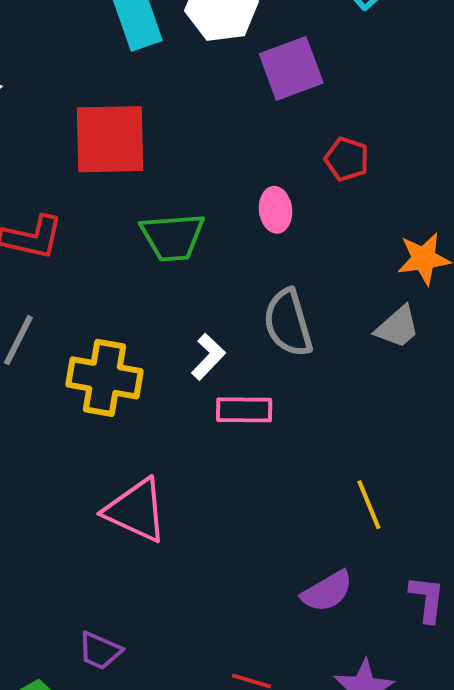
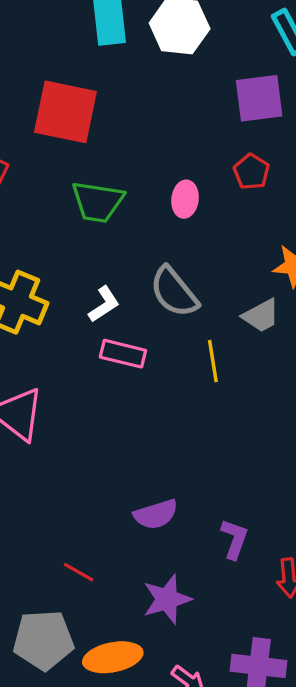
purple square: (291, 68) -> (259, 98), moved
gray semicircle: (288, 323) -> (174, 292), turned -36
yellow line: (369, 505) -> (213, 361), moved

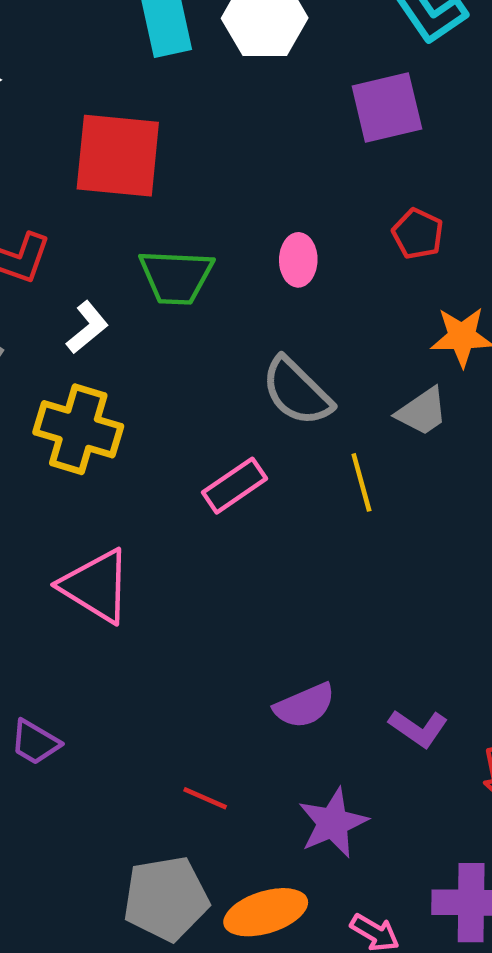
red pentagon: (251, 172) -> (418, 234), moved
white L-shape: (104, 304) -> (87, 327), moved
pink rectangle: (123, 354) -> (234, 486), turned -42
purple L-shape: (234, 539) -> (418, 728), turned 111

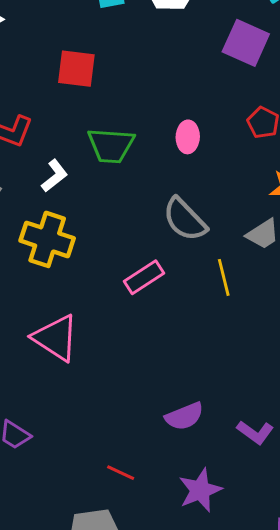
purple square: (387, 107) -> (246, 43), turned 36
red square: (118, 156) -> (76, 69), size x0.7

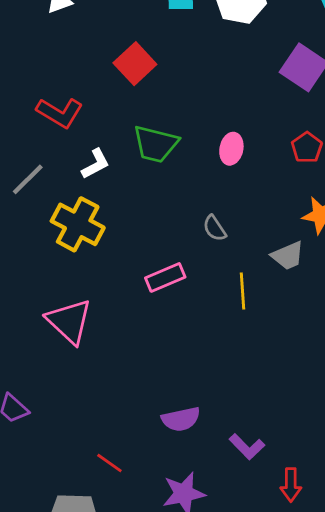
red square: (76, 69) -> (135, 64), turned 30
gray semicircle: (185, 219) -> (214, 228), size x0.6

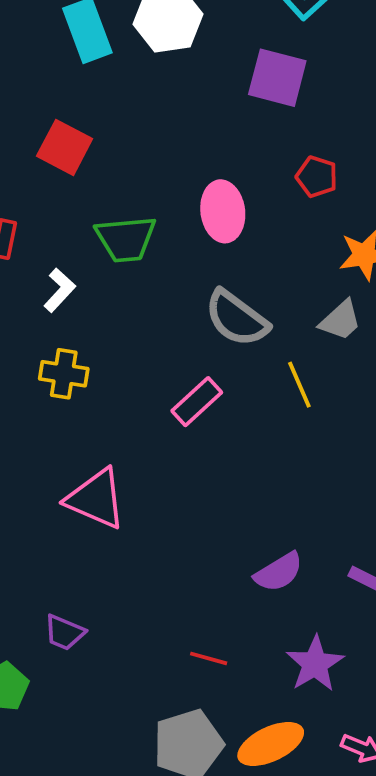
pink ellipse: (231, 149) -> (223, 211), size x1.4
yellow cross: (78, 224) -> (64, 374), size x0.7
gray semicircle: (214, 228) -> (237, 318), size x1.8

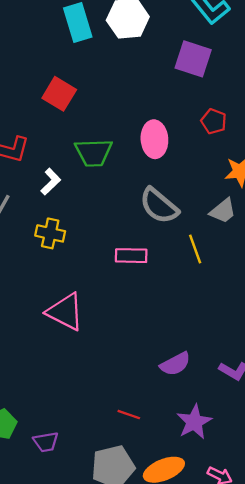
pink rectangle: (197, 402) -> (131, 256), turned 40
purple trapezoid: (64, 632) -> (46, 442), moved, turned -36

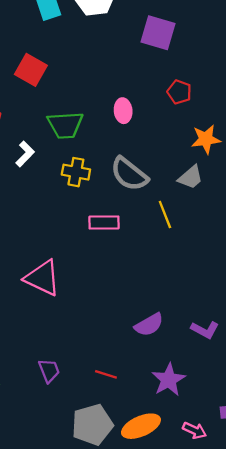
pink ellipse: (154, 139) -> (123, 111), size x0.7
yellow cross: (50, 233) -> (76, 172), moved
purple trapezoid: (46, 442) -> (49, 371), moved, turned -100

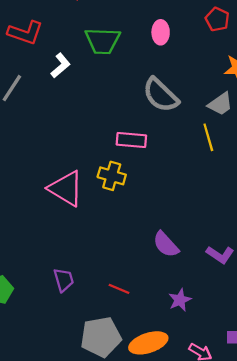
yellow cross: (76, 172) -> (112, 176), moved
yellow line: (165, 214) -> (208, 137), moved
purple semicircle: (149, 325) -> (166, 244), turned 72
purple star: (169, 380) -> (180, 300), size x0.7

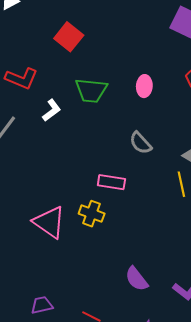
gray semicircle: (161, 95) -> (141, 143), size x0.7
purple trapezoid: (64, 280) -> (42, 305), turned -90

